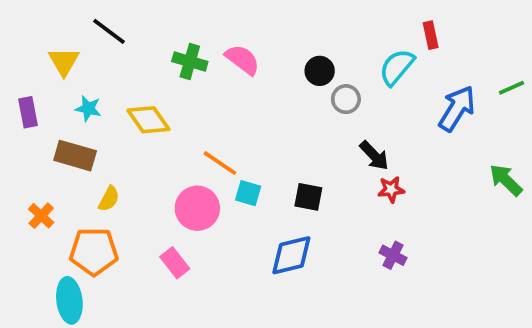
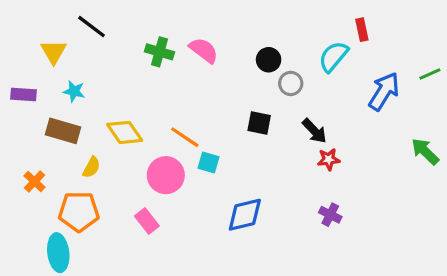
purple rectangle: (28, 112) -> (23, 95), turned -75
yellow diamond: (148, 120) -> (125, 132), moved
black square: (308, 197) -> (259, 123), moved

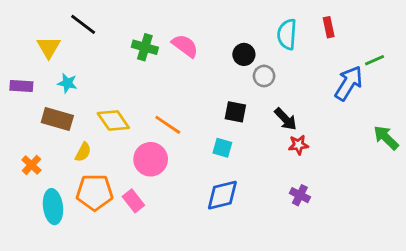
cyan semicircle: (333, 57) -> (287, 34), moved, turned -36
green line: (430, 74) -> (375, 60), moved
cyan square: (208, 163) -> (222, 148), moved
orange pentagon: (79, 212) -> (95, 192), moved
cyan ellipse: (58, 253) -> (53, 207), moved

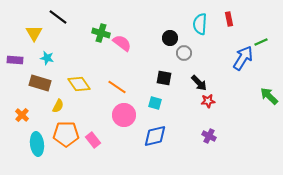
pink semicircle: (185, 46) -> (122, 43), moved
pink circle: (151, 159) -> (124, 115), moved

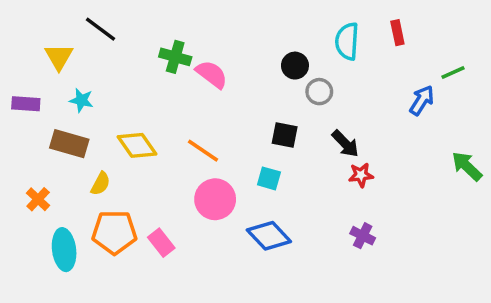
blue arrow: (243, 58) -> (422, 100), size x0.7
blue diamond: (155, 136) -> (269, 236), turned 60

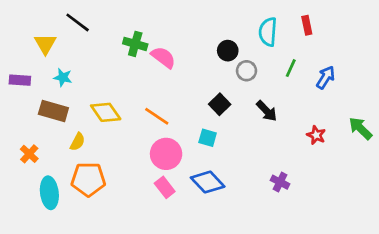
green line: (453, 72) -> (291, 68), moved, turned -42
black square: (285, 135) -> (220, 104), turned 35
red star: (361, 175) -> (316, 135), moved, turned 30
pink rectangle: (161, 243) -> (165, 187), moved

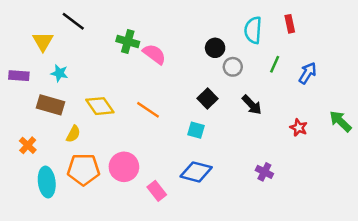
pink circle: (166, 154) -> (124, 167), moved
blue diamond: (208, 182) -> (196, 172), turned -32
pink rectangle: (165, 187) -> (157, 191), moved

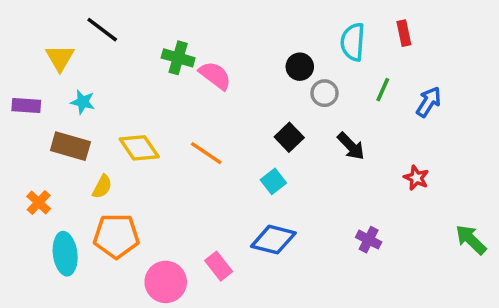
green arrow: (340, 121) -> (471, 240), moved
cyan square: (196, 130) -> (273, 181), turned 36
pink circle: (124, 167) -> (166, 282), moved

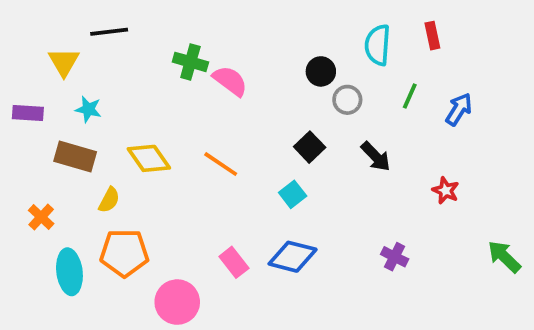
black line: (102, 30) -> (109, 32), turned -44
pink rectangle: (219, 266) -> (234, 262), moved

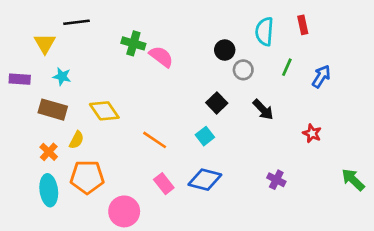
orange line: (221, 164) -> (155, 140), moved
orange cross: (41, 217) -> (49, 152), moved

